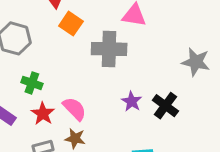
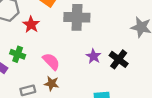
green cross: (32, 83) -> (18, 54), moved
red star: (43, 114) -> (31, 25), moved

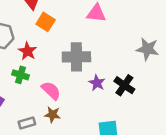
gray cross: (77, 17) -> (76, 57), moved
green cross: (18, 54) -> (21, 75), moved

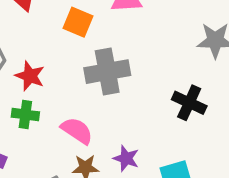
orange square: (46, 22) -> (78, 22), moved
purple star: (97, 83) -> (126, 158), moved

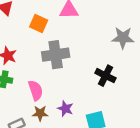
pink semicircle: (77, 131) -> (36, 90), turned 36

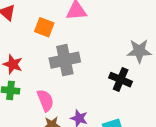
gray star: (123, 38) -> (139, 51), moved

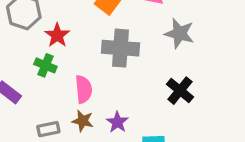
gray star: (139, 51) -> (179, 33), moved

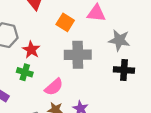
pink semicircle: (84, 89) -> (54, 87), turned 60
black cross: (180, 91) -> (124, 70), moved, turned -30

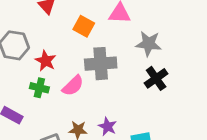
black cross: (124, 70) -> (156, 78), turned -36
pink semicircle: (54, 87) -> (73, 86), moved

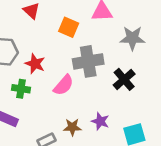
black cross: (156, 78) -> (124, 79), moved
green cross: (39, 88) -> (21, 89), moved

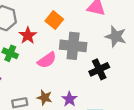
orange square: (69, 27) -> (54, 20), moved

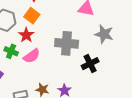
orange square: (54, 20) -> (32, 16), moved
pink semicircle: (47, 60) -> (32, 56), moved

